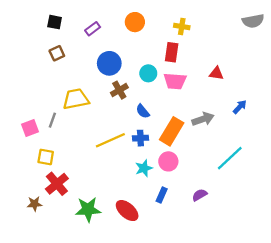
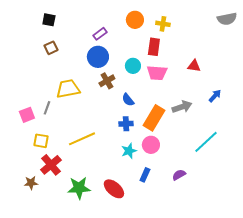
orange circle: (135, 22) -> (135, 20), moved
purple rectangle: (93, 29) -> (100, 34), moved
yellow line: (110, 140) -> (82, 139), moved

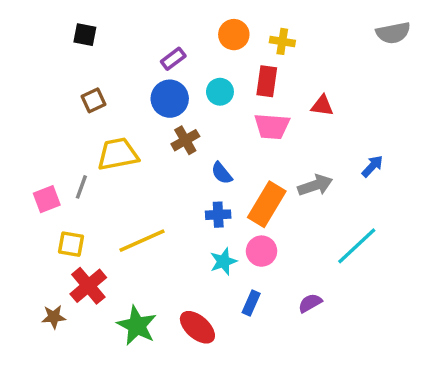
brown square: (51, 48) -> (94, 100), moved
cyan circle: (133, 66) -> (220, 92), moved
red triangle: (194, 66) -> (322, 106), moved
green star: (79, 188) -> (137, 326), turned 30

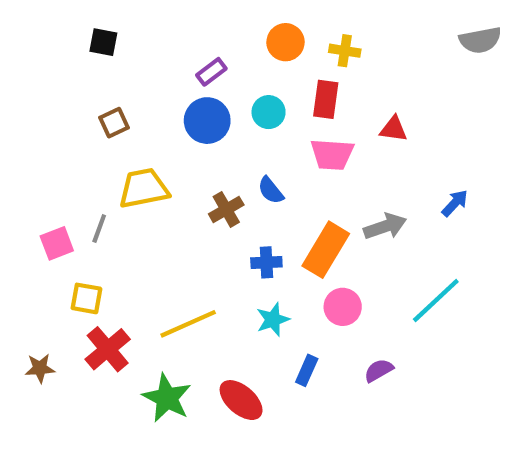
brown cross: (185, 140) -> (226, 209), moved
blue semicircle: (222, 173) -> (271, 190), moved
yellow line: (142, 241) -> (188, 324), moved
pink circle: (262, 251) -> (343, 307), moved
brown star: (54, 317) -> (40, 368), moved

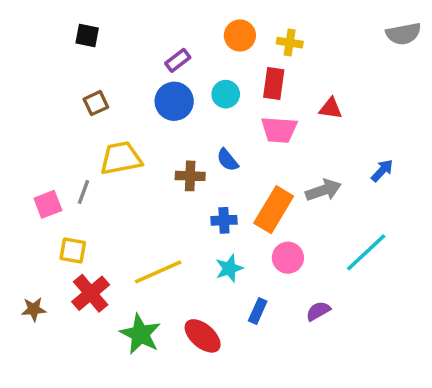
brown cross: (226, 209) -> (190, 176), turned 32

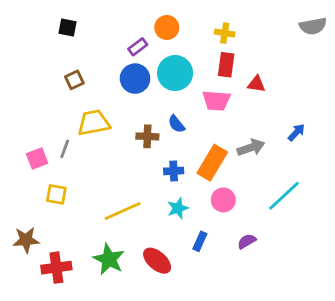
orange circle: (240, 35) -> (167, 27), moved
red rectangle: (274, 83) -> (226, 65), moved
cyan circle: (226, 94) -> (175, 73), size x1.6
red cross: (91, 293) -> (56, 268), moved, turned 32
brown star: (34, 309) -> (26, 240), size x1.4

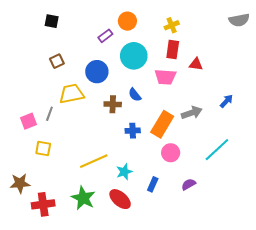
yellow cross: (225, 33) -> (172, 25), turned -32
blue circle: (135, 79) -> (97, 72), moved
cyan star: (178, 208) -> (124, 172), moved

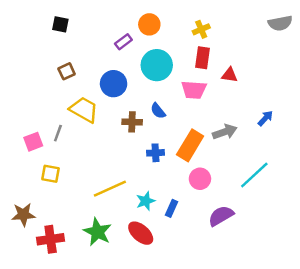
yellow trapezoid: (72, 94) -> (84, 110), turned 40
blue rectangle: (153, 184) -> (172, 208), moved
purple semicircle: (189, 184) -> (221, 216), size x1.5

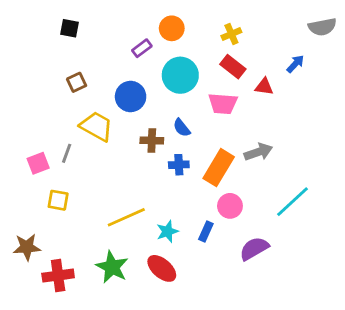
red rectangle: (202, 58) -> (233, 67), turned -60
blue arrow: (265, 118) -> (295, 64), moved
blue cross: (156, 153) -> (179, 165), moved
blue rectangle: (172, 208) -> (206, 231), moved

